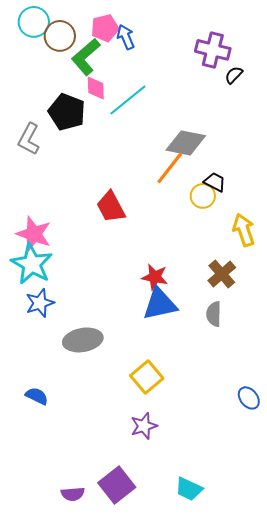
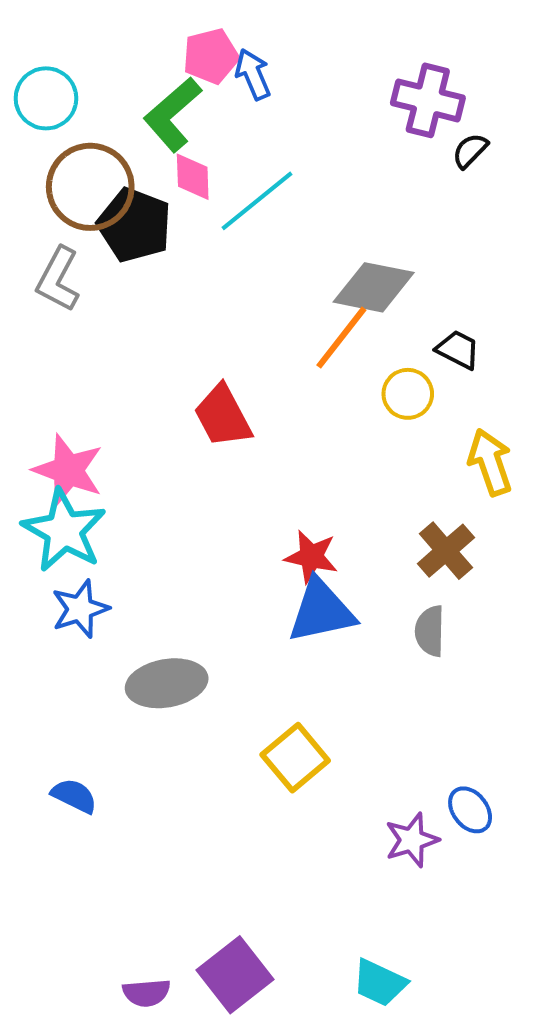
cyan circle: (34, 22) -> (46, 98), moved
brown circle: (60, 36) -> (90, 187), moved, size x1.4
black trapezoid: (215, 182) -> (458, 350), moved
blue ellipse: (249, 398) -> (470, 810), moved
purple star: (144, 426) -> (412, 840), moved

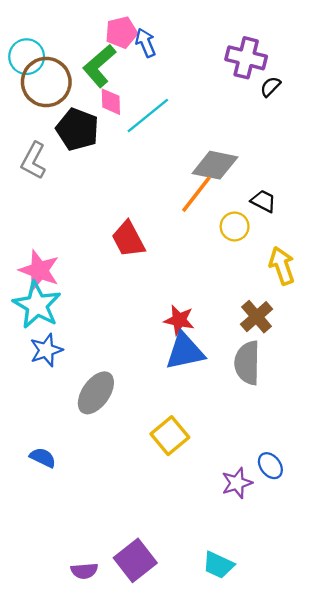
brown circle: (90, 187) -> (46, 82), moved
gray semicircle: (430, 631) -> (247, 363), size x1.5
gray ellipse: (167, 683) -> (96, 393), turned -45

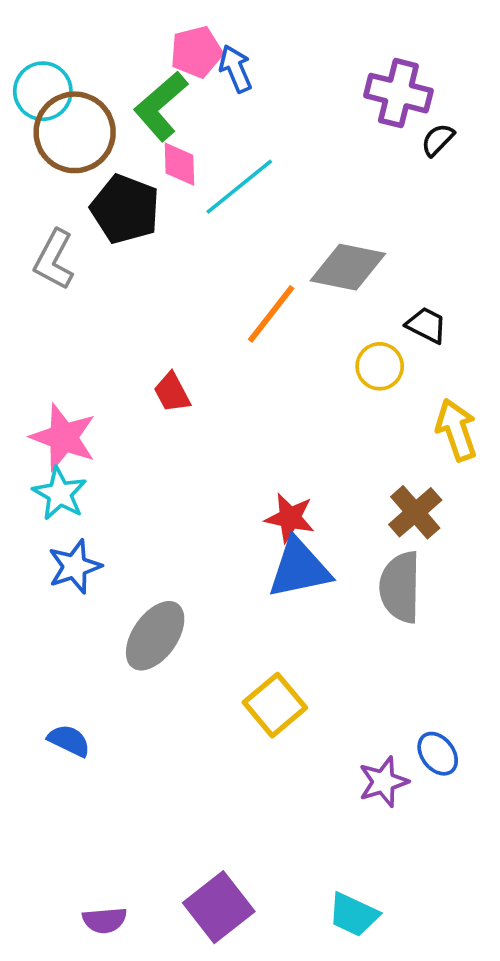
orange line: (196, 194) -> (271, 314), moved
red trapezoid: (128, 239) -> (172, 392), moved, size x0.7
cyan star: (37, 305) -> (60, 494), size x0.7
purple semicircle: (84, 571) -> (105, 920), moved

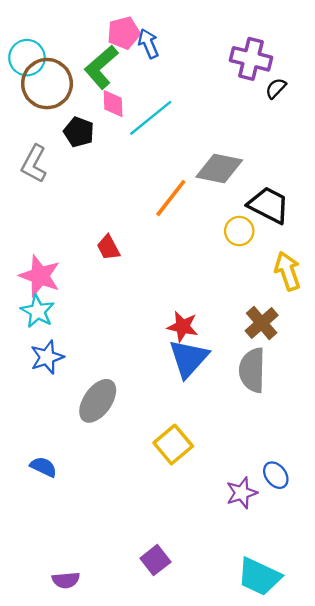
black pentagon: (125, 209) -> (79, 132), size x0.7
black trapezoid: (426, 325) -> (269, 205), size x1.6
blue triangle: (299, 568) -> (189, 358), turned -36
purple square: (219, 907) -> (155, 560), moved, size x0.7
cyan trapezoid: (353, 915) -> (259, 577), moved, size x1.4

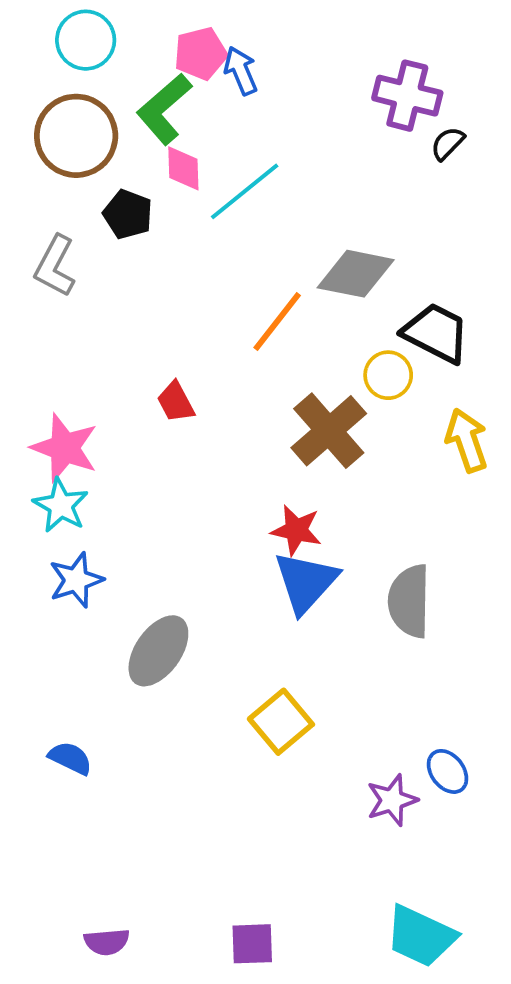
cyan circle: (27, 58) -> (86, 40), moved
brown cross: (262, 323) -> (329, 431), moved, size x1.4
purple square: (155, 560) -> (252, 944), moved, turned 36

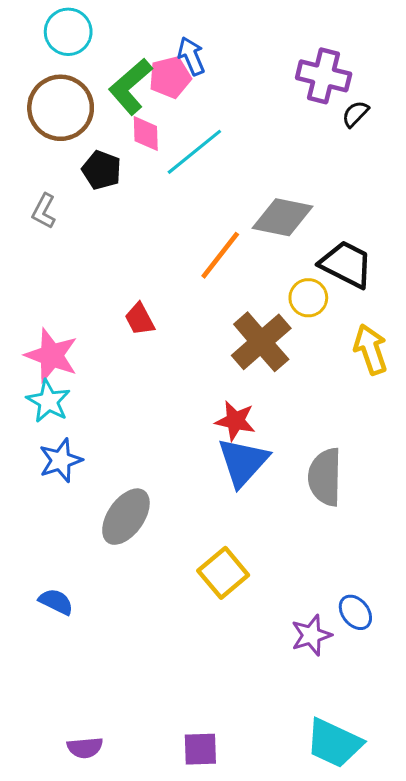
pink pentagon: (201, 53) -> (170, 77), moved
gray L-shape: (55, 266) -> (44, 211), size x0.7

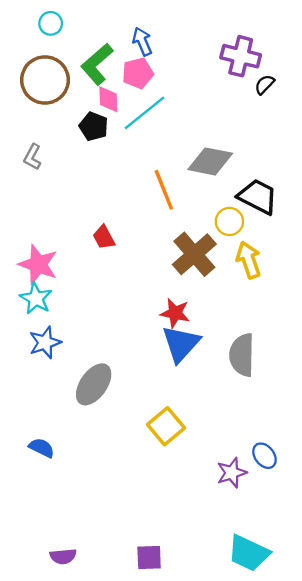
cyan circle: (68, 32) -> (51, 23), size x0.7
pink pentagon: (170, 77) -> (138, 73), moved
black pentagon: (102, 170) -> (94, 126), moved
orange line: (220, 255) -> (164, 190), turned -60
yellow arrow: (371, 349) -> (249, 260), moved

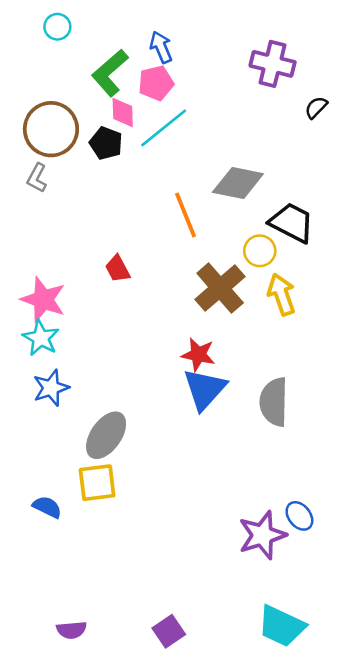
brown circle: (45, 80) -> (51, 129), moved
black semicircle: (264, 85) -> (316, 107), moved
yellow square: (166, 426) -> (97, 483), moved, turned 33
purple star: (232, 473) -> (262, 535), size x1.4
purple square: (149, 558) -> (169, 631), turned -32

